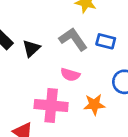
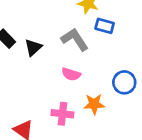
blue rectangle: (106, 41) -> (105, 26), moved
pink cross: (51, 105) -> (62, 114), moved, size x0.7

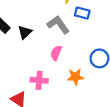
pink semicircle: (71, 74) -> (56, 53), turned 96
pink cross: (62, 114) -> (39, 80), moved

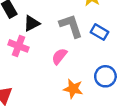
blue rectangle: (82, 13) -> (100, 32), moved
pink cross: (39, 80) -> (18, 46), moved

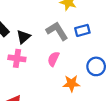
blue rectangle: (100, 32) -> (82, 30), turned -32

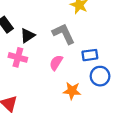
blue rectangle: (82, 30) -> (90, 55), moved

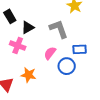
blue circle: (100, 76) -> (67, 66), moved
orange star: (72, 91) -> (28, 75), moved

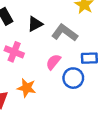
black triangle: (28, 28) -> (35, 24), moved
gray L-shape: (59, 29) -> (65, 33), turned -35

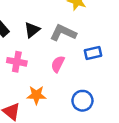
blue circle: (73, 78) -> (82, 101), moved

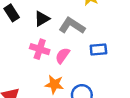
pink cross: (17, 62) -> (40, 49), moved
orange star: (36, 95) -> (54, 84), moved

